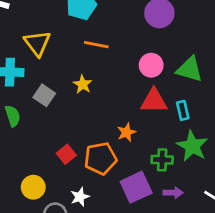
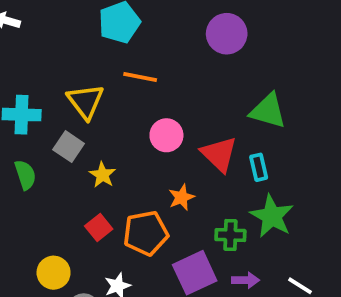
yellow triangle: (37, 43) -> (86, 101), moved
pink circle: (151, 65) -> (166, 135), moved
yellow star: (83, 84) -> (102, 175), moved
red triangle: (154, 101) -> (219, 154), turned 44

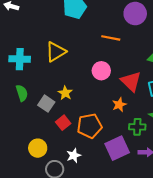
orange line: (140, 77) -> (111, 38), moved
yellow triangle: (86, 101) -> (56, 52), turned 35
gray square: (69, 147) -> (46, 104), moved
orange star: (181, 197) -> (119, 105), moved

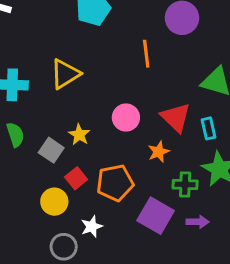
orange line: (111, 38) -> (146, 54), turned 72
pink circle: (101, 71) -> (126, 118), moved
yellow circle: (38, 148) -> (54, 202), moved
purple square: (117, 148) -> (156, 216), turned -35

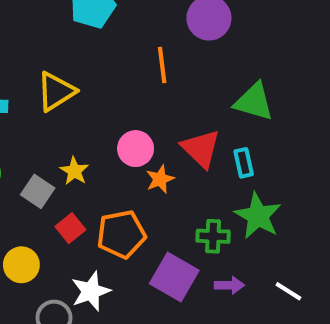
orange star: (159, 152) -> (160, 179), moved
yellow circle: (54, 202) -> (21, 265), moved
white star: (92, 226) -> (91, 291), size x1.4

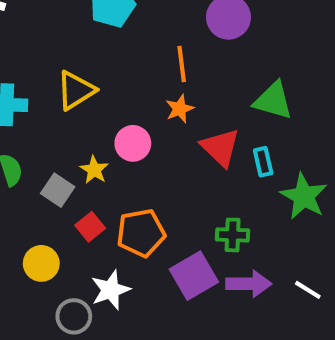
pink circle: (136, 149) -> (133, 143), moved
orange star: (160, 179) -> (180, 109), moved
green star: (258, 216) -> (304, 196), moved
purple square: (174, 277) -> (194, 276), turned 30
purple arrow: (229, 285) -> (249, 284), size x1.5

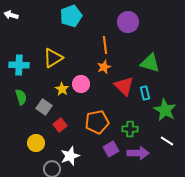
yellow star: (94, 170) -> (62, 89), moved
orange pentagon: (141, 233) -> (97, 122), moved
purple square: (194, 276) -> (111, 149), size x0.7
white line: (308, 290) -> (167, 141), moved

